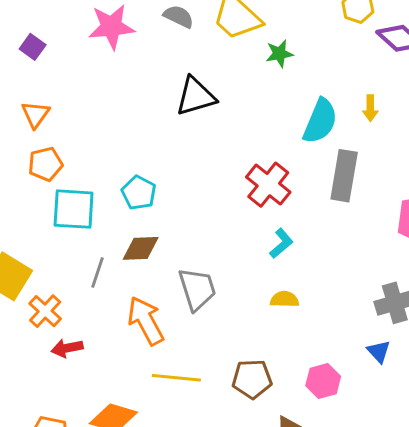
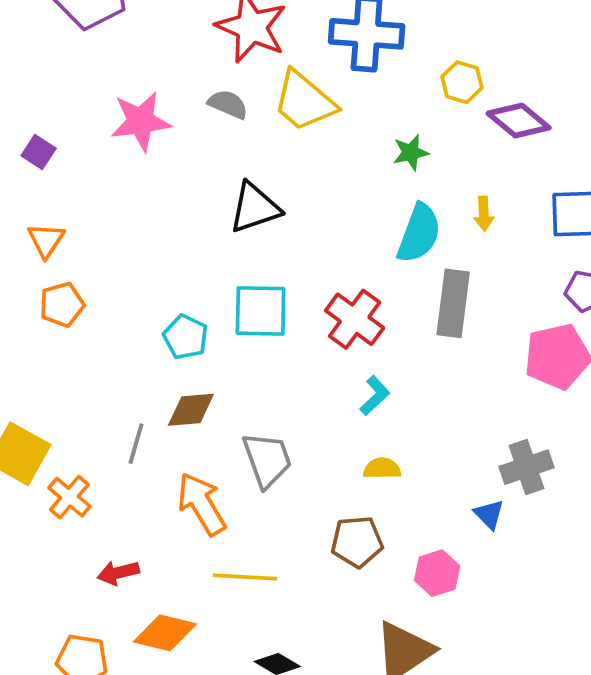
green star: (279, 54) -> (411, 153), moved
cyan square: (74, 209) -> (261, 311), moved
red arrow: (67, 348) -> (118, 573), moved
blue triangle: (379, 351) -> (489, 514), moved
brown pentagon: (252, 379) -> (357, 542), moved

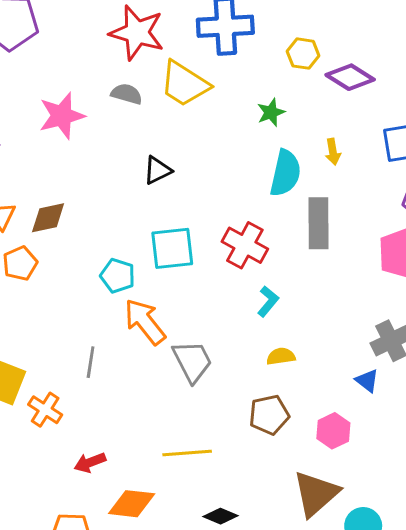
black triangle: (255, 208) -> (157, 170), size x0.7
brown diamond: (191, 410) -> (48, 218), moved
orange arrow: (202, 504) -> (145, 322), moved

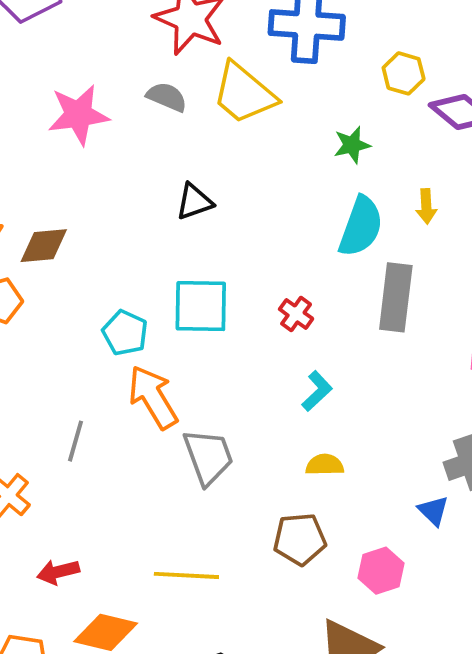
red cross: (245, 245) -> (296, 314), size x0.6

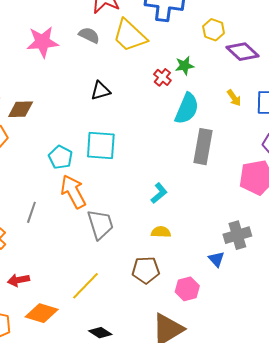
yellow arrow: (426, 206) -> (234, 98), moved, turned -36
red cross: (296, 314) -> (162, 77), moved
yellow line: (186, 575) -> (85, 286), turned -52

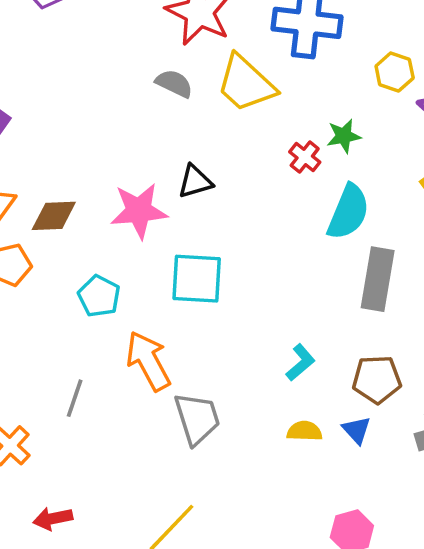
pink star: (43, 42) -> (139, 211), moved
cyan pentagon: (60, 157) -> (99, 296), moved
blue triangle: (216, 259) -> (357, 430), moved
brown pentagon: (146, 270) -> (377, 379), moved

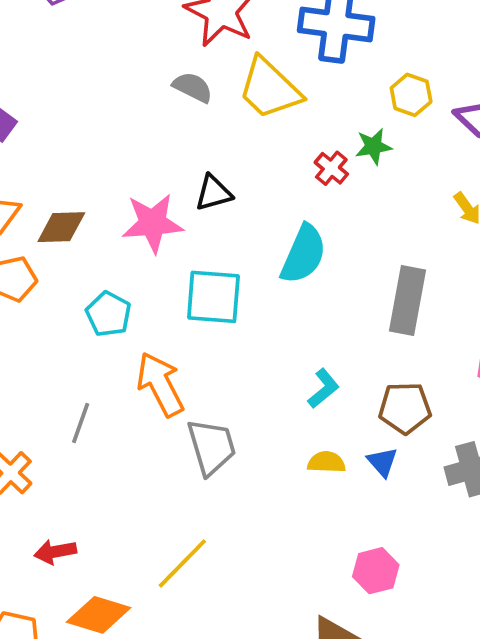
yellow hexagon: (395, 72) -> (411, 95), moved
cyan semicircle: (348, 212) -> (303, 254), moved

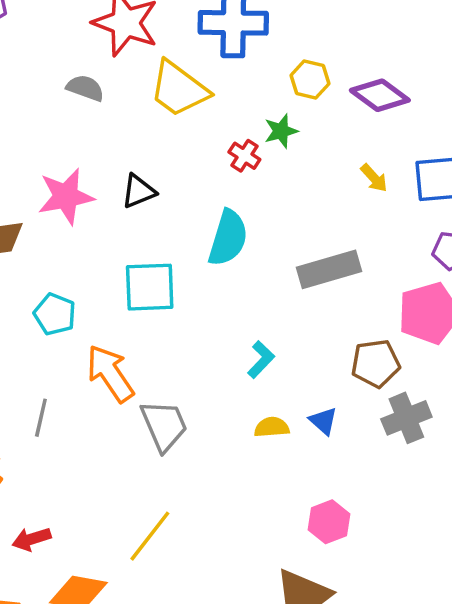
gray semicircle: (193, 87) -> (85, 88), moved
pink star: (153, 223) -> (66, 196), moved
gray rectangle: (407, 300) -> (329, 269), turned 70
brown pentagon: (405, 408) -> (376, 363), moved

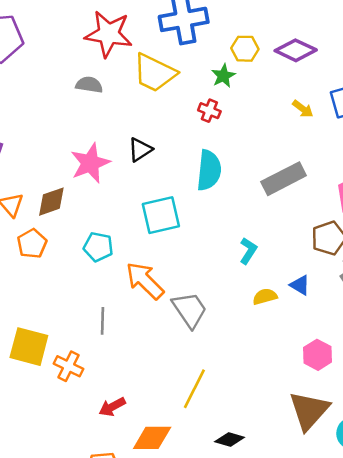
green star: (281, 131) -> (223, 76), moved

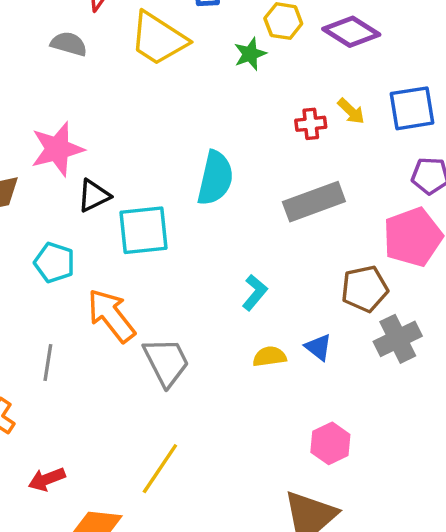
red cross: (209, 111) -> (311, 124), moved, turned -35
black triangle: (140, 150) -> (94, 196), moved

